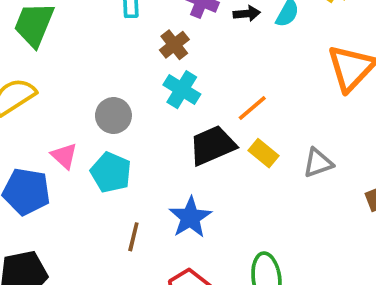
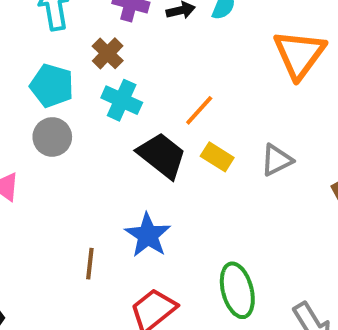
black trapezoid: (212, 145) -> (162, 156), turned 69
cyan pentagon: (111, 172) -> (52, 86), moved

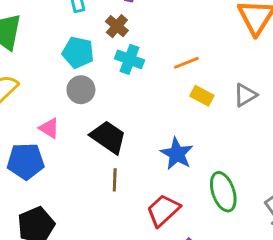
orange line: (199, 110) -> (186, 63), turned 30
black trapezoid: (162, 156) -> (108, 137), moved
blue star: (148, 235) -> (177, 154), moved

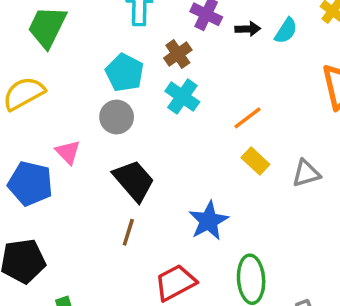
orange line: (186, 63) -> (248, 118), turned -30

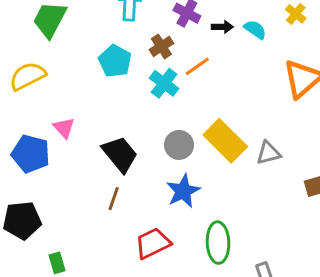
cyan semicircle: (286, 31) -> (255, 30), turned -90
gray circle: (117, 117) -> (179, 145), moved
orange line: (248, 118) -> (197, 66), moved
yellow rectangle: (255, 161) -> (225, 141), size x1.8

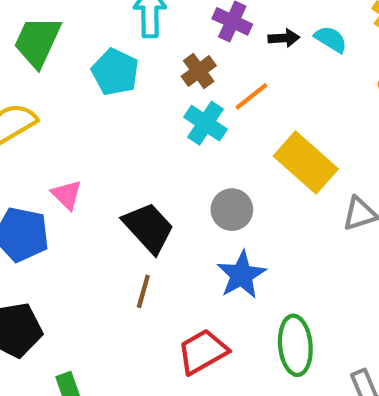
cyan pentagon: (115, 61) -> (115, 72), moved
yellow rectangle: (225, 141) -> (306, 163), moved

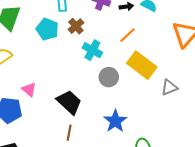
brown cross: (199, 71) -> (76, 26), moved
orange line: (251, 96) -> (127, 35), moved
gray circle: (232, 210) -> (109, 77), moved

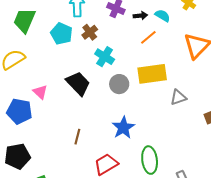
orange line: (127, 35) -> (148, 37), moved
yellow rectangle: (142, 65) -> (152, 74), turned -48
black trapezoid: (69, 102) -> (78, 83), moved

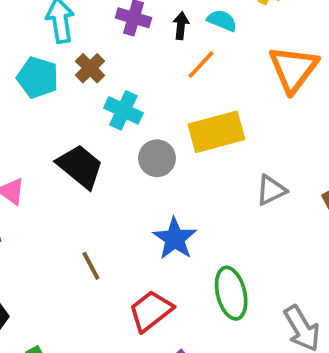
black arrow: (140, 16) -> (181, 26), turned -72
gray triangle: (178, 97) -> (271, 190), moved
brown line: (77, 137) -> (91, 266), turned -35

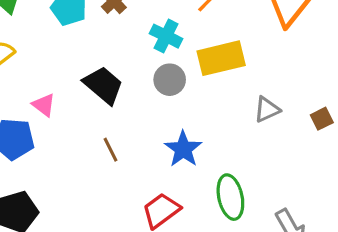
cyan cross: (123, 110) -> (166, 36), moved
brown line: (91, 266) -> (110, 150), moved

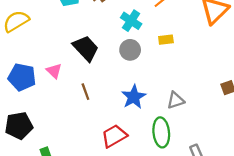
yellow rectangle: (221, 58) -> (166, 40), size x0.5
pink triangle: (44, 105) -> (54, 71), moved
gray triangle: (267, 110) -> (176, 100), moved

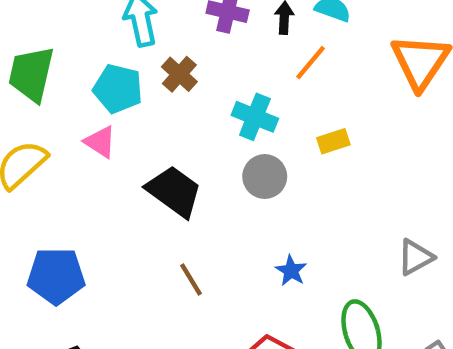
pink triangle: (54, 71) -> (100, 142), moved
blue star: (134, 97) -> (291, 271), size x0.6
gray triangle: (176, 100) -> (415, 257), moved

